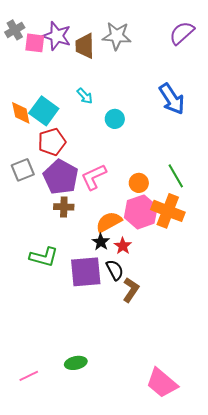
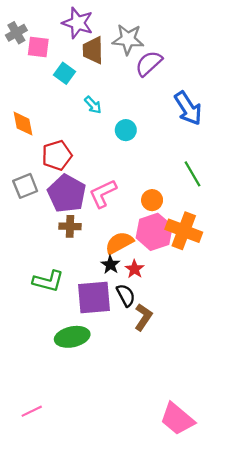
purple semicircle: (182, 33) -> (149, 63), moved
purple star: (57, 36) -> (78, 23), moved
cyan square: (44, 111) -> (65, 73), moved, size x0.7
green line: (176, 176) -> (193, 174), moved
green ellipse: (76, 363) -> (72, 337), moved, size x1.4

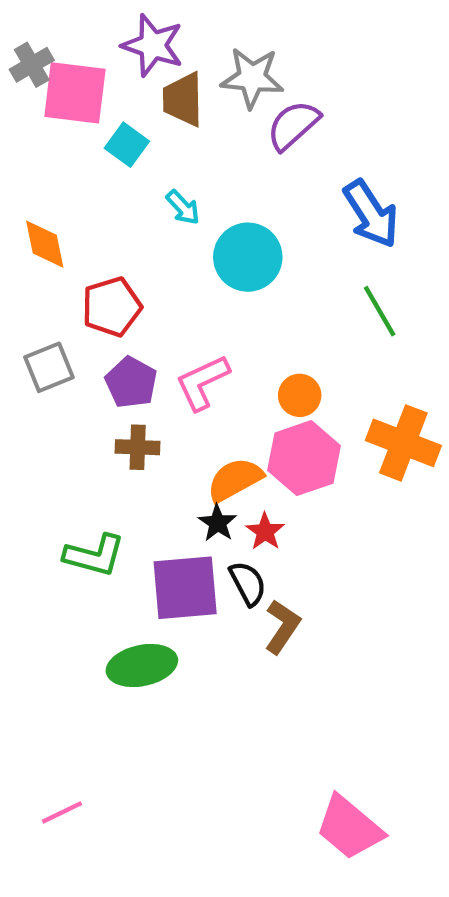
pink square: (38, 47) -> (75, 93), size x1.5
cyan circle: (126, 130) -> (248, 257), size x1.6
green line: (193, 174) -> (380, 311), moved
purple pentagon: (67, 194) -> (131, 382), size x0.7
orange cross: (184, 231) -> (403, 443), moved

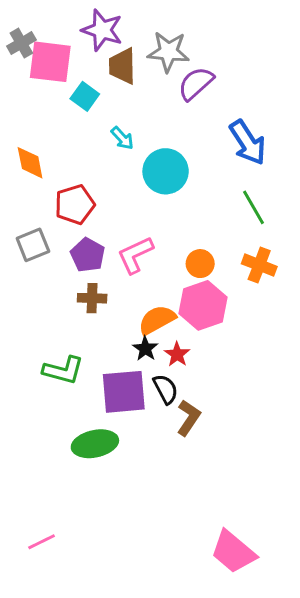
orange cross: (403, 443) -> (259, 265), moved, size x0.7

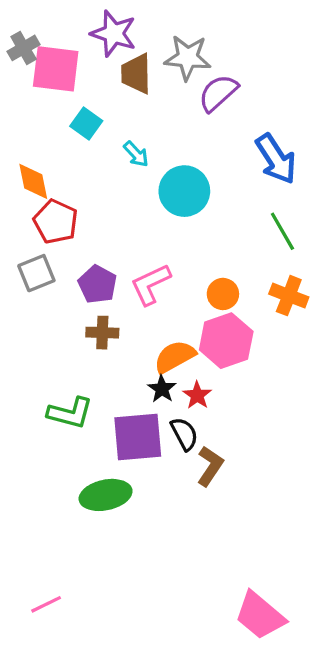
cyan square: (85, 96) -> (86, 124), moved
red pentagon: (75, 204) -> (56, 222), moved, turned -30

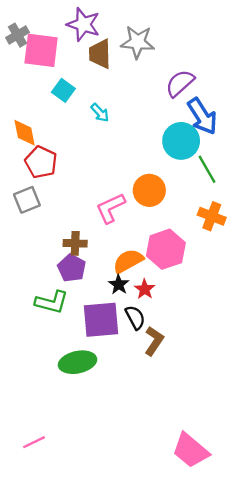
purple semicircle: (218, 93) -> (180, 83), moved
cyan circle: (184, 191) -> (181, 141), moved
purple pentagon: (97, 284) -> (72, 268), moved
orange circle: (223, 294) -> (149, 190), moved, size x1.4

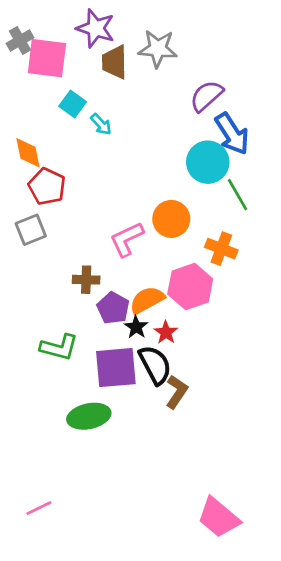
cyan arrow: (100, 113) -> (101, 124), moved
orange cross: (212, 216) -> (221, 249), moved
purple pentagon: (72, 268) -> (113, 308), moved
black semicircle: (135, 317) -> (155, 365), size x1.4

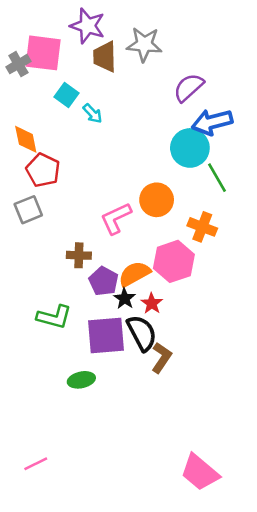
gray cross: (20, 41) -> (18, 64), moved
blue arrow: (232, 134) -> (212, 122), turned 108
green ellipse: (89, 416) -> (81, 380), size x0.7

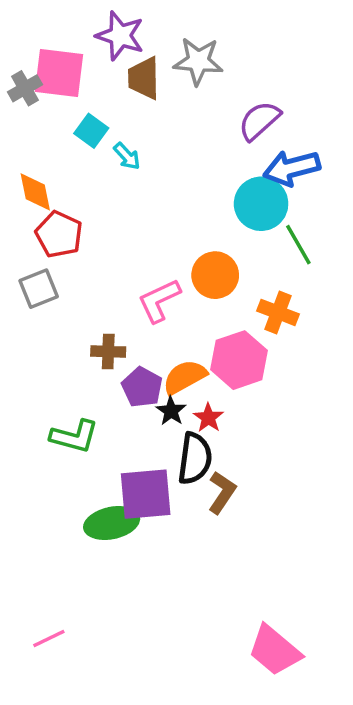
black semicircle: (142, 333) -> (195, 458), turned 36
purple square: (106, 335) -> (146, 494), moved
green ellipse: (81, 380) -> (112, 523), size x1.4

